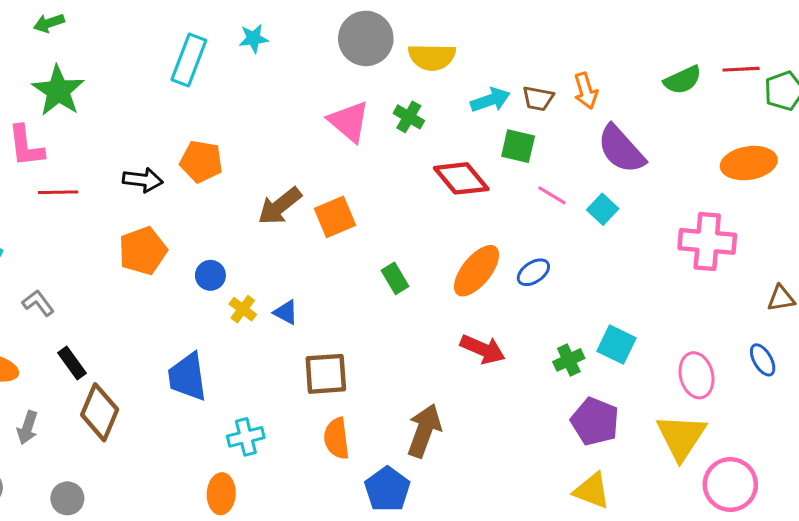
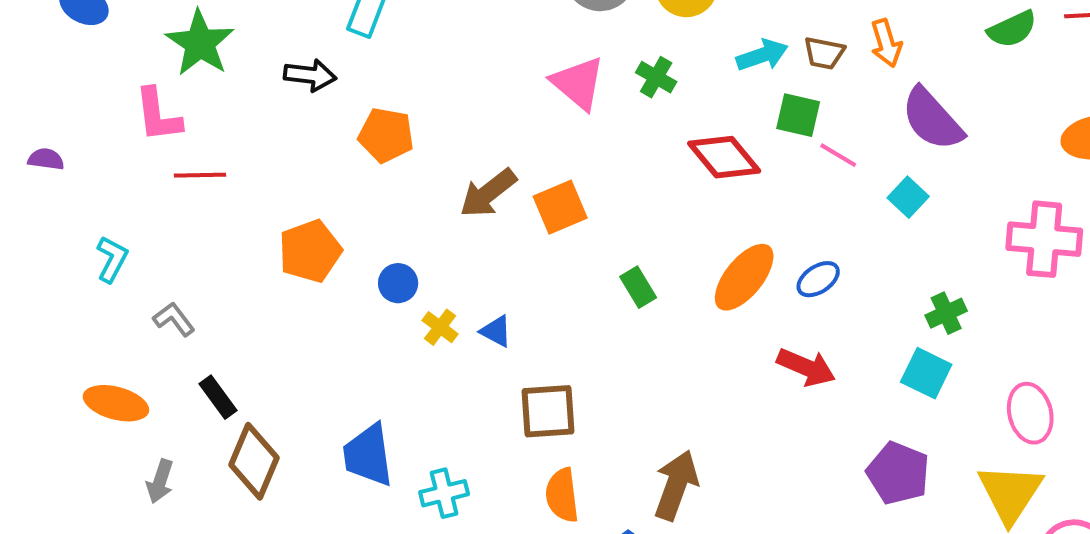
black arrow: (143, 180) -> (310, 75), moved
pink line: (552, 195) -> (838, 155), moved
red arrow: (483, 349) -> (806, 367), moved
green cross: (569, 360) -> (946, 313), moved
blue trapezoid: (187, 377) -> (368, 455), moved

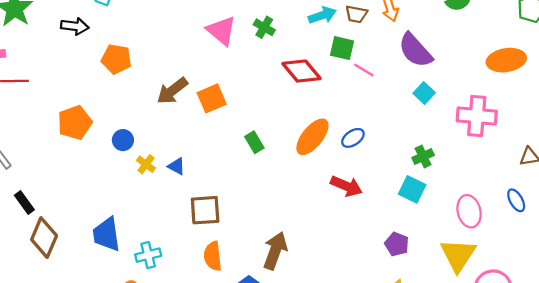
cyan square: (908, 197) -> (424, 93), moved
purple pentagon: (898, 473) -> (397, 244), size x0.7

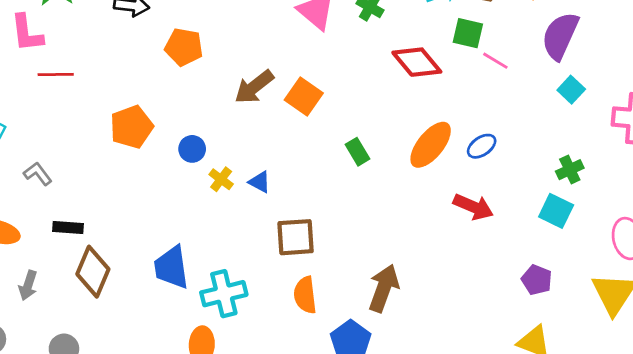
purple semicircle: (415, 50) -> (560, 36), turned 66
orange square: (212, 98) -> (304, 97), turned -32
black rectangle: (24, 203) -> (68, 227), turned -50
cyan cross: (148, 255) -> (224, 294), size x1.4

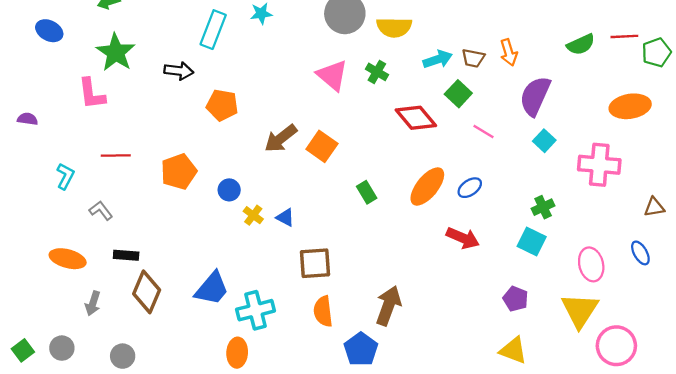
green square: (468, 33) -> (458, 94), turned 30
pink line: (495, 61) -> (483, 132), moved
red line: (56, 74) -> (116, 156), moved
blue trapezoid: (171, 267) -> (212, 288), turned -132

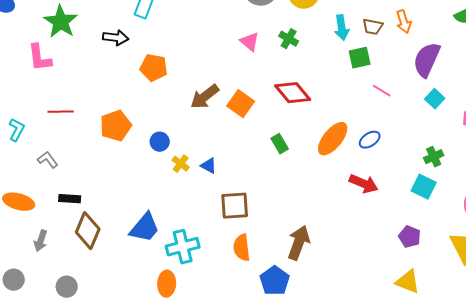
cyan arrow: (438, 59) -> (342, 28), turned 100
pink triangle: (332, 75) -> (250, 42), size x0.7
green square: (458, 94) -> (360, 58), turned 35
red diamond: (416, 118) -> (293, 93), moved

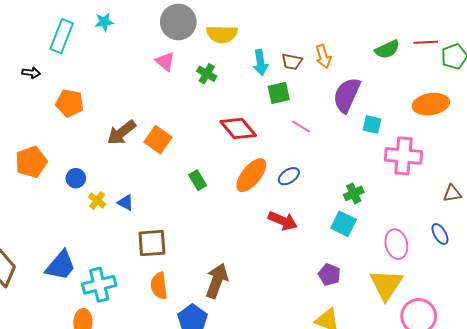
black arrow: (116, 38) -> (31, 73), size x0.7
pink triangle: (250, 42) -> (165, 62), moved
red diamond: (293, 93) -> (238, 128), moved
cyan square: (435, 99) -> (372, 124), moved, turned -30

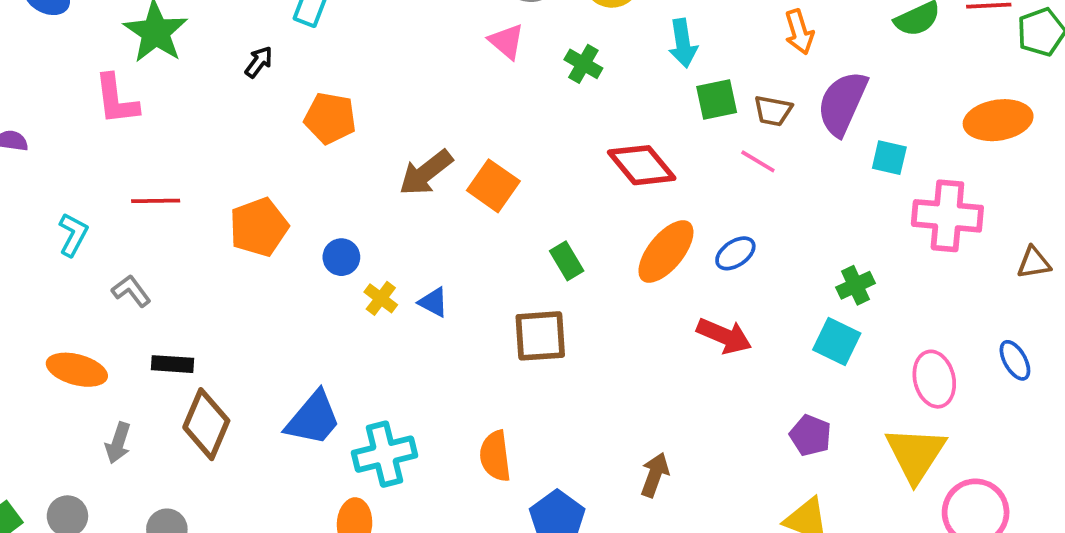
brown trapezoid: (292, 62) -> (773, 111), moved
black arrow: (31, 73) -> (259, 62), turned -60
brown triangle: (452, 193) -> (1034, 263), moved
brown square: (152, 243) -> (540, 336), moved
brown arrow: (217, 281) -> (655, 475), moved, size x0.7

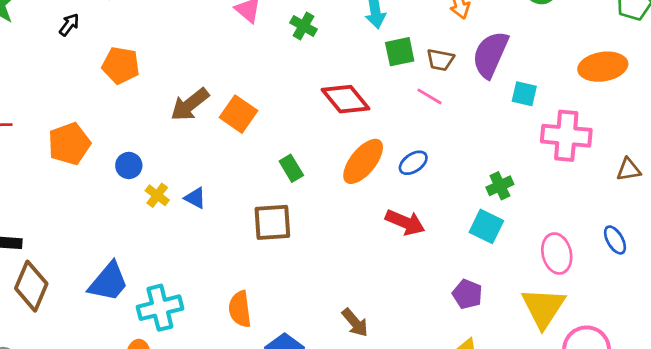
brown arrow: (655, 475) -> (355, 323), turned 120

